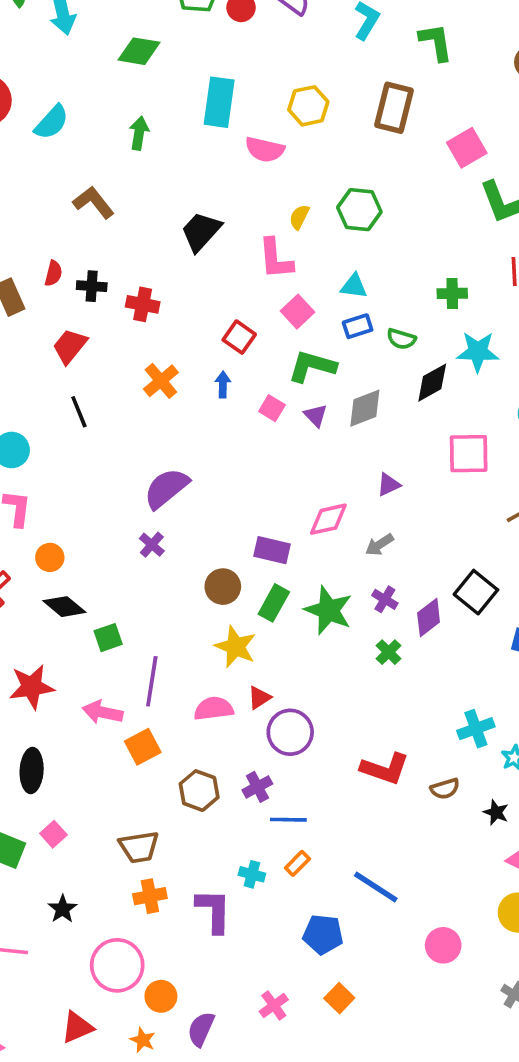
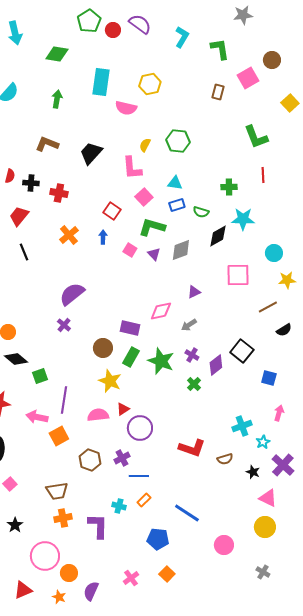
brown rectangle: (394, 108) -> (218, 92), moved, size x0.6
pink square: (467, 148) -> (248, 78), moved
brown L-shape: (94, 202) -> (47, 144), moved, turned -30

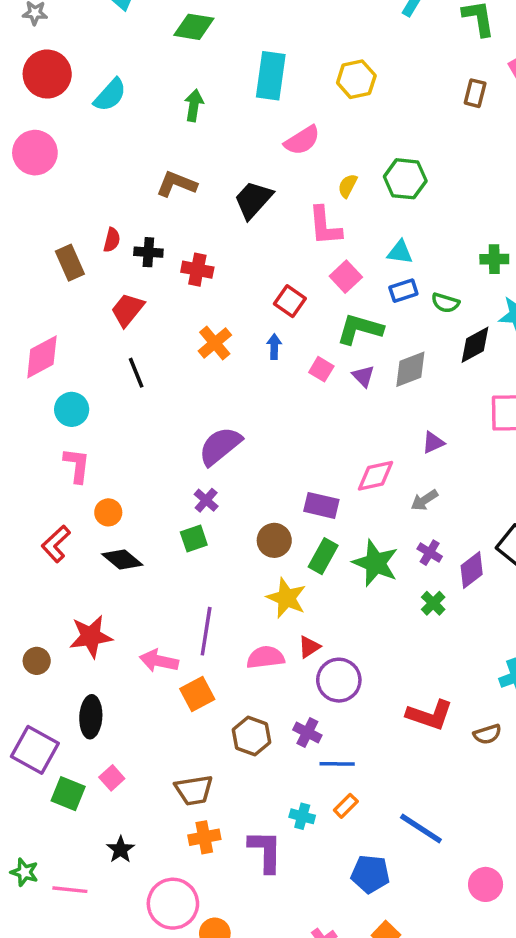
pink semicircle: (126, 108) -> (302, 140), moved, turned -45
green square: (40, 376) -> (194, 539), moved
purple cross: (122, 458) -> (307, 732), turned -35

